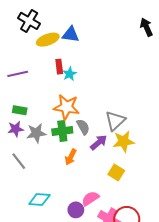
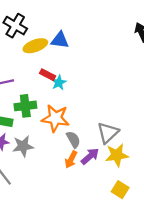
red rectangle: (59, 67) -> (48, 75), turned -56
green cross: (62, 131) -> (25, 106), moved
orange arrow: (71, 157) -> (71, 160), moved
yellow square: (116, 173) -> (120, 190), moved

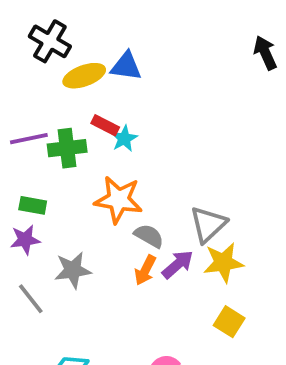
green cross: (25, 106) -> (67, 148), moved
gray semicircle: (73, 139) -> (149, 236), turned -30
gray star: (23, 146) -> (73, 270), moved

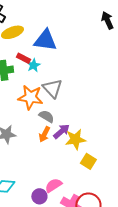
blue triangle: (126, 66) -> (45, 40), moved, size x1.4
gray triangle: (208, 224) -> (52, 88), moved, turned -30
yellow star: (223, 263) -> (75, 139), moved

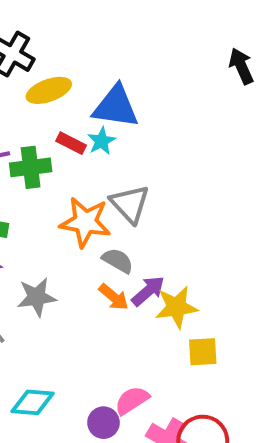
cyan star: (33, 65) -> (101, 141), moved
orange arrow: (44, 134) -> (114, 297), turned -77
yellow square: (88, 161) -> (203, 352), turned -35

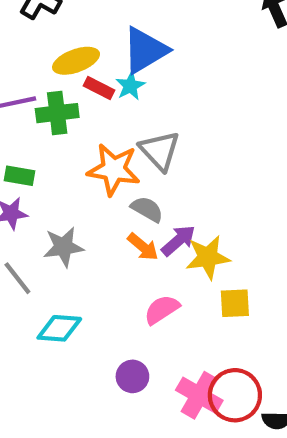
yellow ellipse: (49, 90) -> (76, 61), moved
blue triangle: (116, 107) -> (145, 50), turned -39
pink semicircle: (132, 400) -> (162, 310), moved
cyan diamond: (33, 402) -> (59, 328), moved

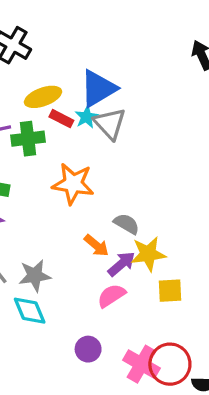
gray triangle: (160, 151) -> (110, 124), moved
gray semicircle: (147, 209) -> (127, 224), moved
purple arrow: (178, 241) -> (122, 264), moved
gray star: (63, 247) -> (35, 276), moved
cyan diamond: (59, 328) -> (30, 311), turned 63

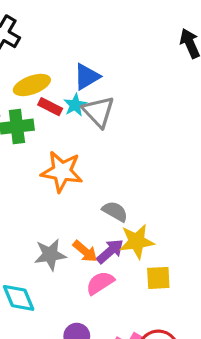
blue triangle: (98, 89) -> (87, 77), size x0.7
orange arrow: (96, 246) -> (85, 251), moved
gray star: (35, 276) -> (50, 255), moved

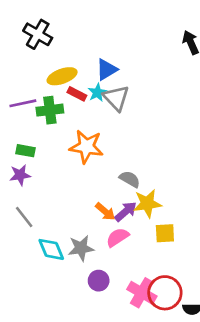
gray star: (50, 255) -> (81, 248), moved

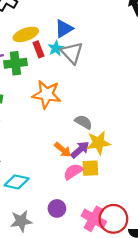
red rectangle: (77, 94) -> (39, 49), turned 42
yellow square: (165, 233) -> (90, 168), moved
gray star: (81, 248) -> (21, 221), moved
cyan diamond: (51, 249) -> (17, 182), turned -55

